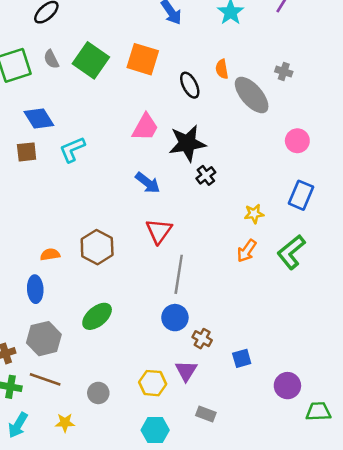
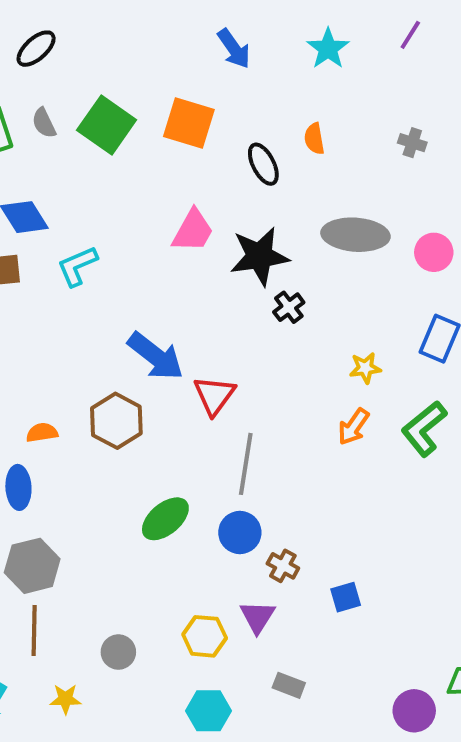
gray ellipse: (252, 95) -> (355, 235), moved, turned -45
blue arrow: (148, 183) -> (156, 356), moved, size x1.4
green ellipse: (97, 316) -> (165, 519), moved
brown line: (45, 379) -> (34, 630), turned 72
purple circle: (287, 386) -> (414, 711), moved

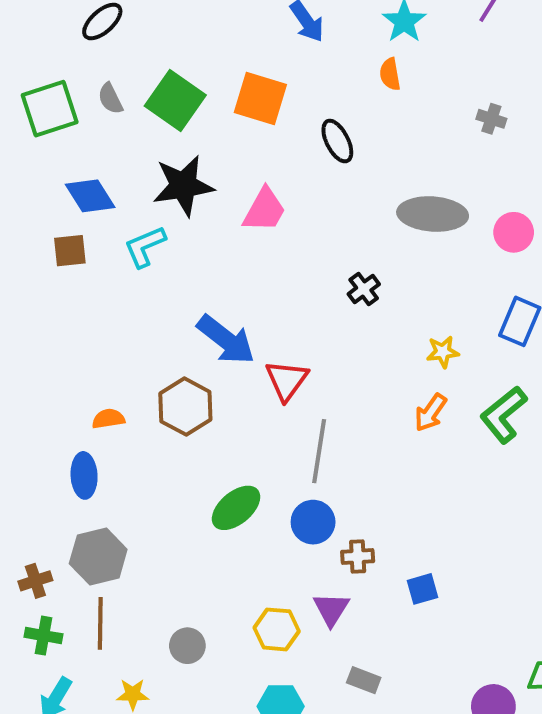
orange semicircle: (314, 139) -> (390, 74), moved
black star: (259, 256) -> (183, 186), moved
brown cross: (283, 566) -> (358, 557), turned -32

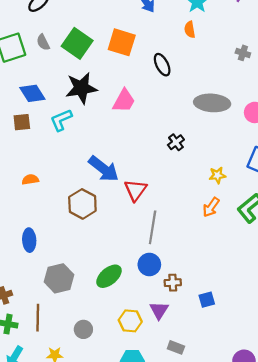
orange semicircle: (108, 419) -> (30, 179), moved
green ellipse: (236, 508) -> (109, 276), moved
gray hexagon: (98, 557) -> (59, 278), moved

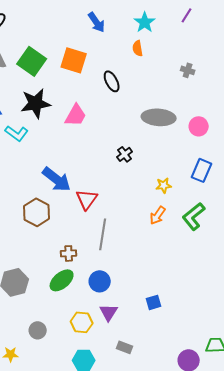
cyan L-shape: (61, 120) -> (17, 133), turned -120
blue circle: (149, 265) -> (100, 281), moved
brown cross: (173, 283) -> (69, 253), moved

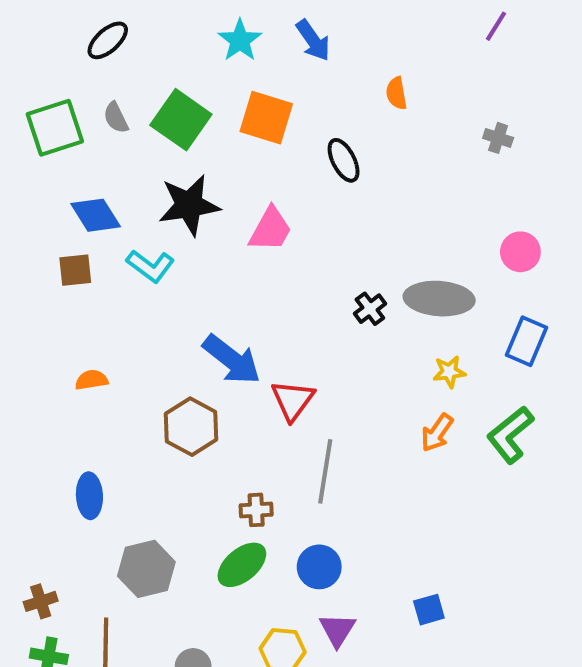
cyan star: (145, 22) -> (240, 40), moved
gray ellipse: (159, 117) -> (439, 299), moved

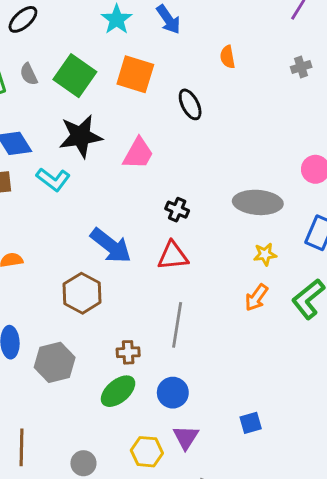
gray cross: (498, 138) -> (301, 67), moved, turned -36
black cross: (370, 309) -> (177, 210), moved, turned -30
red triangle: (293, 400) -> (173, 256), moved, turned 48
gray hexagon: (146, 569) -> (55, 362), moved

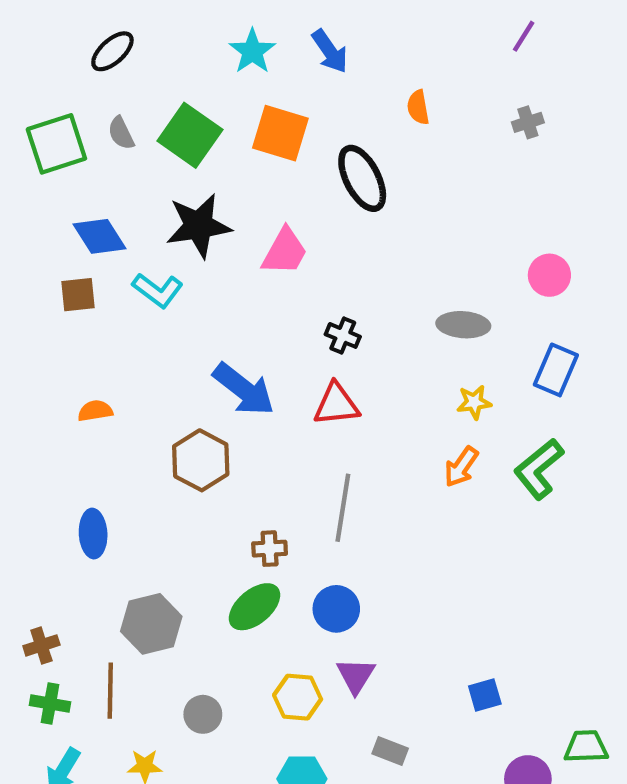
black ellipse: (190, 104) -> (362, 178), size x1.4
gray ellipse: (258, 202) -> (463, 325), size x0.7
gray hexagon: (55, 362) -> (151, 624), moved
blue square: (251, 423) -> (485, 695), moved

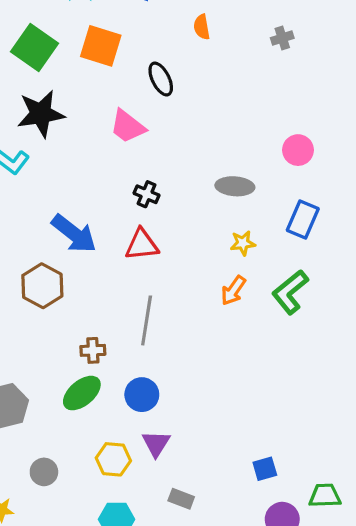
black ellipse: (362, 178) -> (161, 79), size x0.7
pink trapezoid: (285, 252) -> (128, 126), moved, turned 99
blue square: (485, 695) -> (265, 469), moved

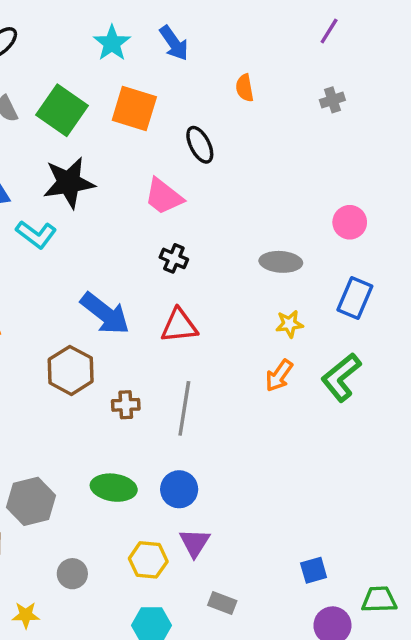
black cross: (147, 194) -> (174, 258), moved
brown cross: (93, 350) -> (126, 405), moved
green ellipse: (82, 393) -> (114, 488), turned 48

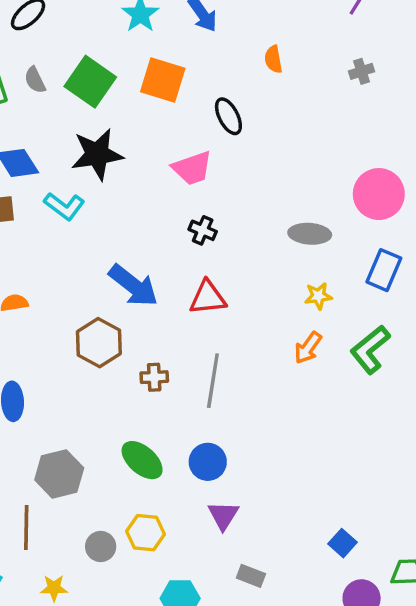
pink trapezoid: (164, 196) -> (192, 168), turned -57
pink circle: (350, 222) -> (379, 194), size x1.5
green ellipse: (114, 488) -> (142, 460), turned 33
yellow hexagon: (148, 560) -> (146, 533), moved
blue square: (314, 570) -> (343, 543), turned -32

